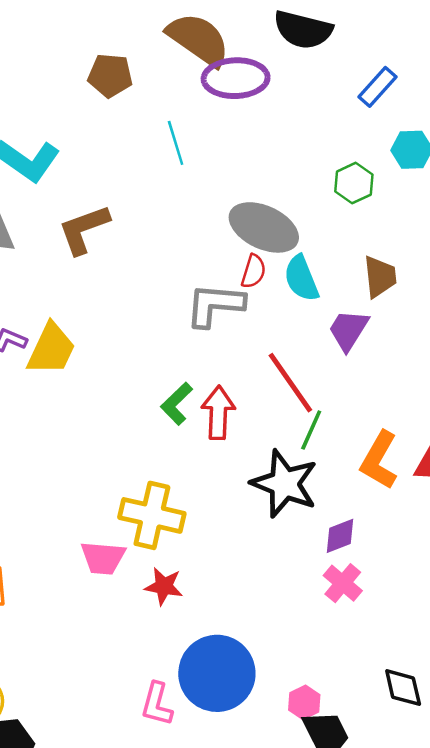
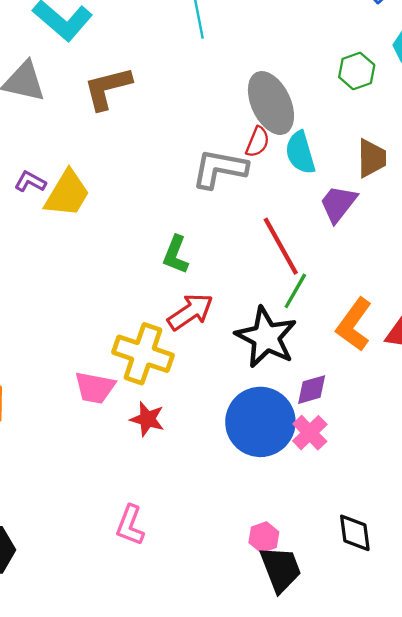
gray ellipse: (264, 227) -> (271, 103), turned 34
green L-shape: (177, 404) -> (176, 255), turned -30
red arrow: (218, 413) -> (190, 312), moved, turned 48
blue circle: (217, 673) -> (260, 422), moved

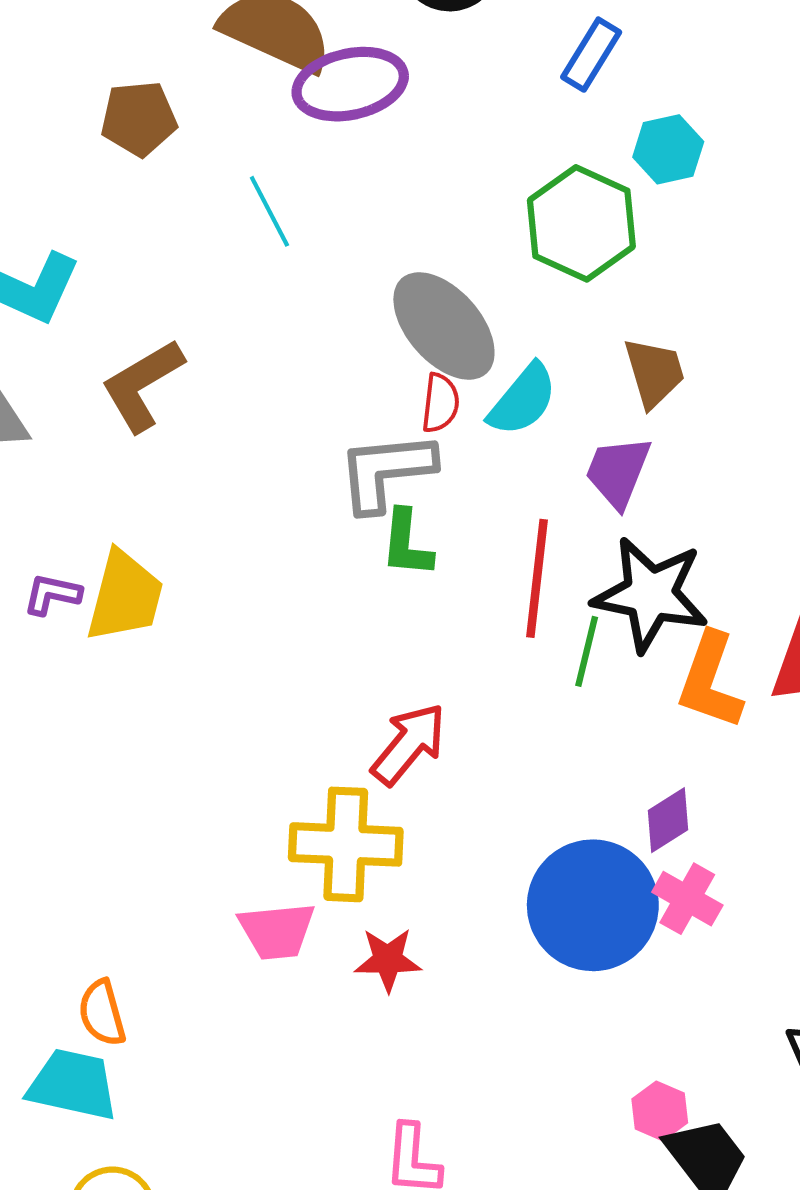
green hexagon: (357, 71) -> (581, 223), size x1.6
cyan semicircle: (300, 153) -> (523, 400), turned -108
red line: (281, 246) -> (537, 578), turned 52
green L-shape: (176, 255) -> (407, 543), moved
black star: (266, 337) -> (651, 594), moved

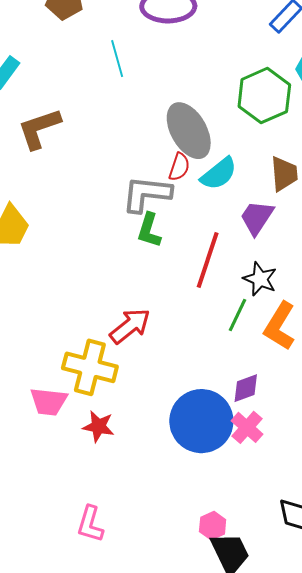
black star: (651, 594) -> (260, 279), size x0.6
green line: (587, 651) -> (238, 315), moved

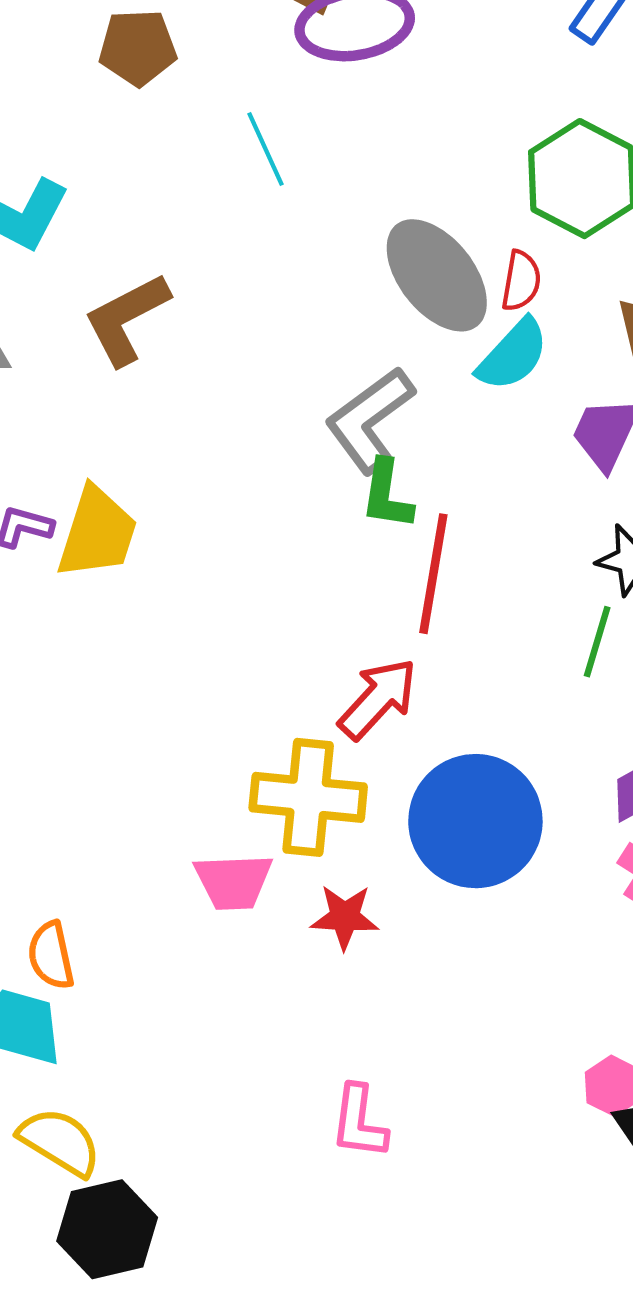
red semicircle: (179, 167) -> (521, 281), moved
gray L-shape: (147, 194) -> (370, 420), turned -34
red line: (208, 260) -> (433, 574), moved
blue circle: (201, 421) -> (475, 821), moved

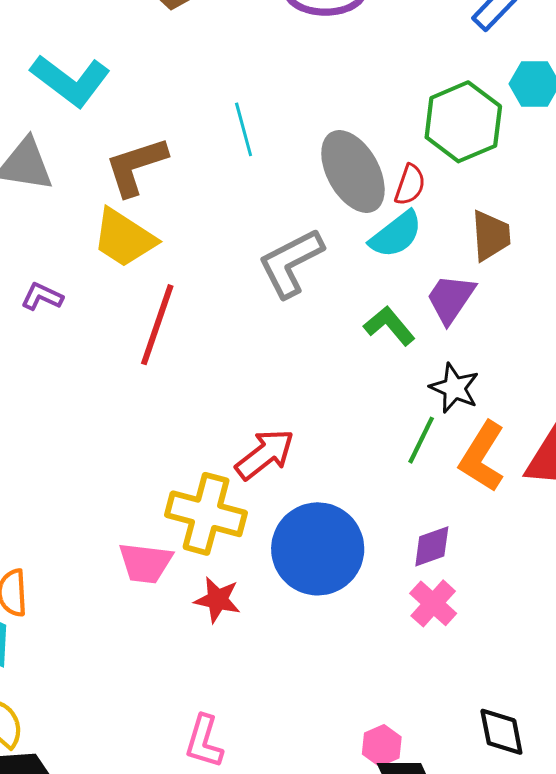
cyan line: (265, 149) -> (244, 129), moved
green L-shape: (387, 495) -> (389, 326), moved, turned 122
yellow trapezoid: (97, 533) -> (124, 238), moved, turned 96
red line: (433, 574) -> (157, 325), moved

